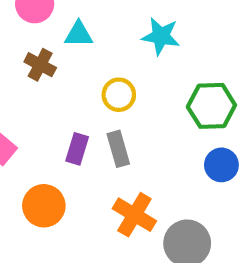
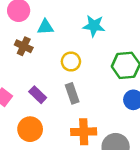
purple rectangle: (77, 149) -> (38, 95), moved, turned -60
orange cross: (134, 215) -> (84, 132), turned -30

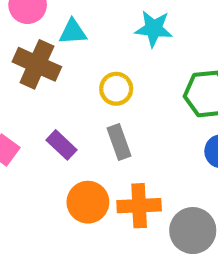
brown cross: (24, 46) -> (37, 64), size x1.5
orange circle: (30, 129) -> (88, 202), moved

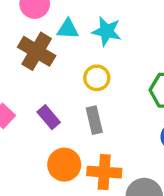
cyan star: (154, 29) -> (107, 31), moved

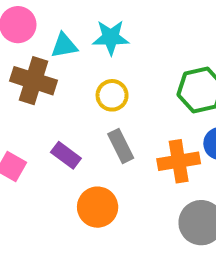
orange cross: (104, 172) -> (179, 161), moved

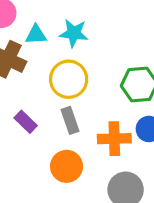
yellow circle: (112, 95) -> (69, 79), size x1.5
orange circle: (98, 207) -> (67, 166), moved

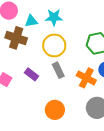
orange cross: (114, 139) -> (86, 78), turned 36
orange circle: (67, 166) -> (55, 110), moved

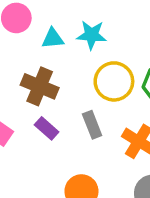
brown cross: (16, 38) -> (40, 86), moved
yellow circle: (54, 45) -> (114, 81), moved

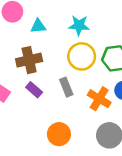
cyan star: (92, 35) -> (79, 25), moved
brown cross: (40, 86) -> (29, 60), turned -35

